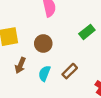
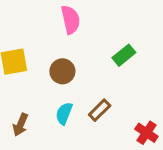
brown arrow: (20, 65) -> (20, 125), moved

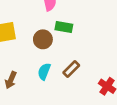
green rectangle: (124, 55) -> (64, 27), moved, turned 49

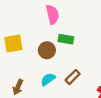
cyan semicircle: (44, 71) -> (48, 79), turned 32

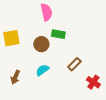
brown rectangle: (73, 77) -> (74, 64), moved

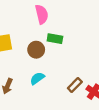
brown rectangle: (74, 64) -> (75, 85), moved

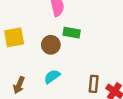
brown rectangle: (75, 85) -> (94, 84), turned -40

